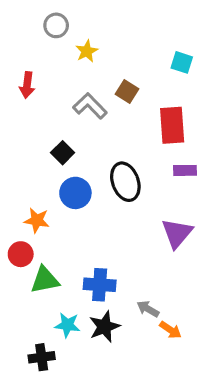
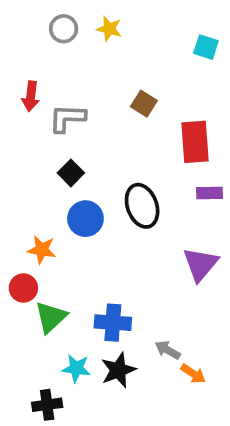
yellow star: (87, 51) -> (109, 29), moved, turned -30
cyan square: (182, 62) -> (206, 47), moved
gray L-shape: (90, 106) -> (67, 118), moved, turned -44
green triangle: (45, 280) -> (51, 317), turned -32

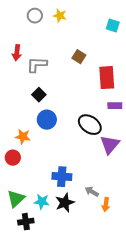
black ellipse: (142, 206) -> (90, 125), moved, turned -35
green triangle: (51, 317) -> (16, 199), moved
orange arrow: (193, 374) -> (106, 205), turned 64

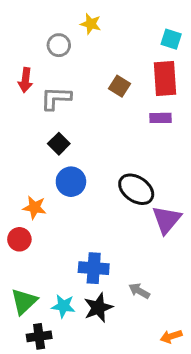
gray circle: (35, 16) -> (59, 45), moved
red rectangle: (107, 78) -> (165, 79), moved
purple rectangle: (115, 106) -> (160, 118), moved
orange arrow: (106, 205) -> (171, 336), moved, turned 64

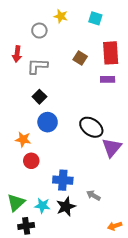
cyan square: (171, 39) -> (95, 18), moved
red circle: (19, 239) -> (31, 161), moved

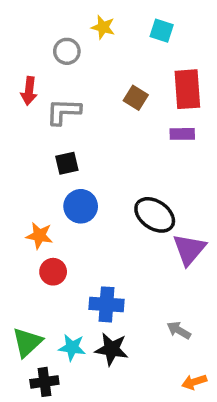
black square: (39, 97) -> (67, 163), turned 32
gray arrow: (93, 195) -> (179, 330), moved
black star: (66, 207) -> (112, 349), turned 30

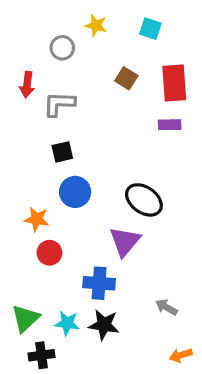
brown square: (136, 98) -> (126, 78), moved
purple triangle: (189, 249) -> (125, 242), moved

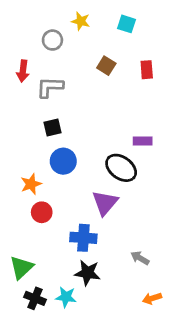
red rectangle: (174, 83) -> (147, 70), size x0.6
purple rectangle: (170, 125) -> (143, 141), moved
orange star: (37, 219) -> (31, 184), turned -30
cyan star: (67, 323) -> (66, 297), moved
black cross: (41, 355) -> (35, 298), turned 30

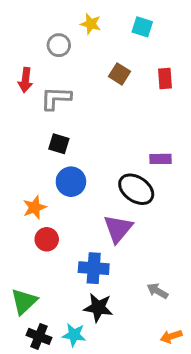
black square: (52, 127) -> (59, 144), turned 30

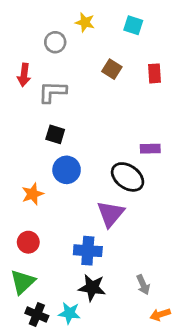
red circle: (47, 239) -> (28, 242), moved
gray arrow: (157, 291) -> (143, 285), moved, turned -144

